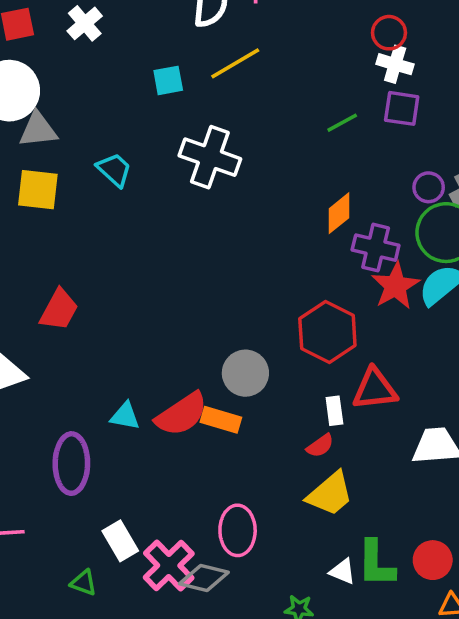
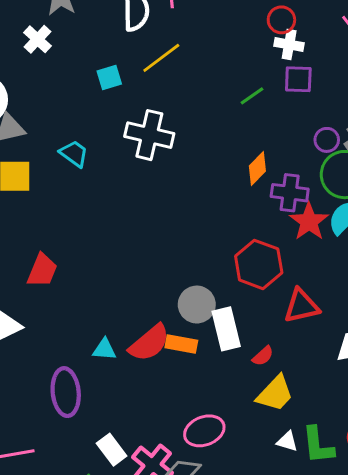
white rectangle: (334, 411) -> (226, 329), moved, size x1.8
pink ellipse: (238, 530) -> (204, 431), turned 75
white triangle: (343, 571) -> (287, 441), moved

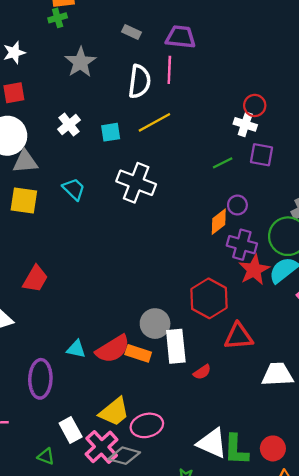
white cross: (38, 39) -> (69, 125), moved
white cross: (289, 44) -> (245, 124), moved
purple circle: (327, 140) -> (237, 205), moved
yellow trapezoid: (275, 394) -> (114, 412), moved
white triangle: (287, 441) -> (212, 443), size x1.8

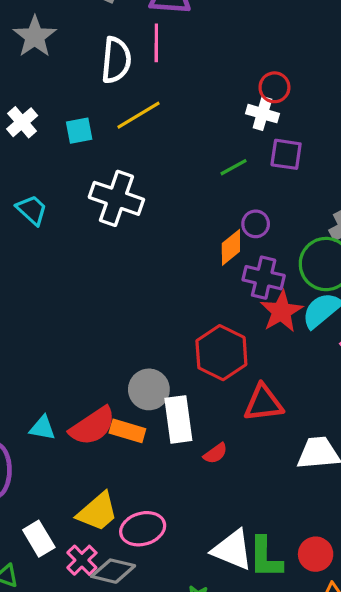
pink cross: (102, 447) -> (82, 560), size x0.7

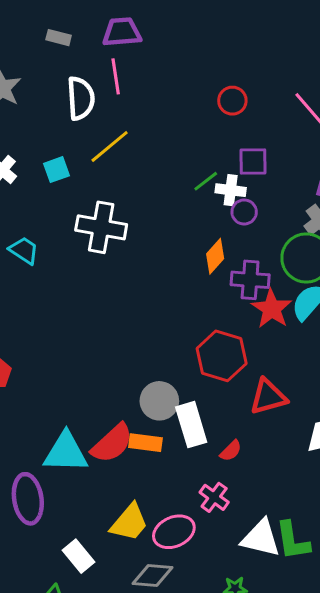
white cross: (262, 114) -> (231, 190), moved
purple circle: (256, 224) -> (244, 212), moved
cyan triangle: (42, 428) -> (66, 452), size x1.8
pink cross: (82, 560) -> (214, 497), moved

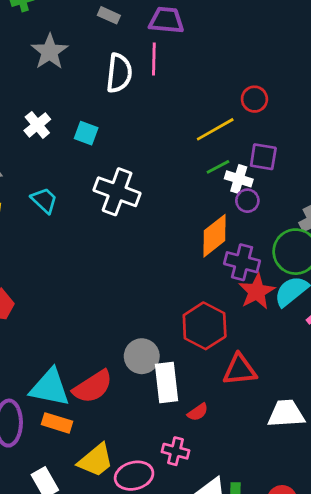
yellow line: (110, 146) -> (215, 129), moved
cyan square: (57, 170) -> (86, 133), turned 30
orange diamond: (215, 256) -> (214, 236), size x1.4
orange rectangle: (145, 443) -> (57, 423), moved
pink cross: (214, 497) -> (175, 451), turned -32

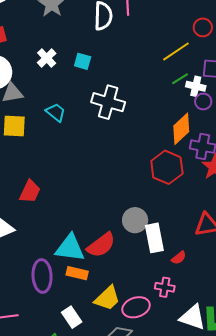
red hexagon: (205, 326) -> (167, 167), moved

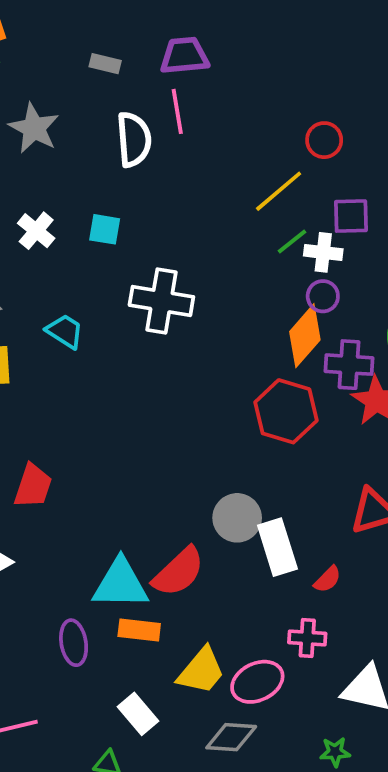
purple circle: (203, 102) -> (323, 296), moved
purple ellipse: (42, 276) -> (74, 643), size x0.7

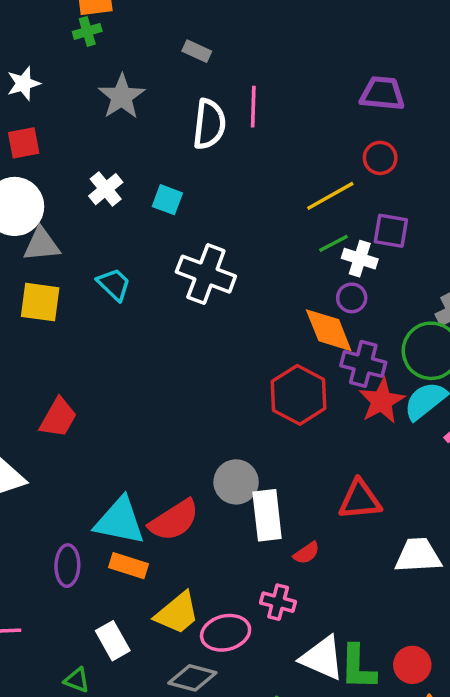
purple trapezoid: (184, 56) -> (382, 94), moved
orange diamond: (305, 336) -> (329, 330), turned -74

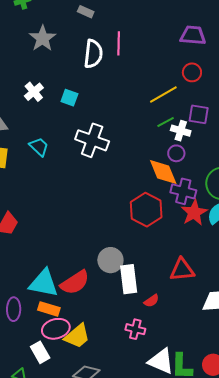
pink ellipse: (226, 633) -> (56, 329), moved

